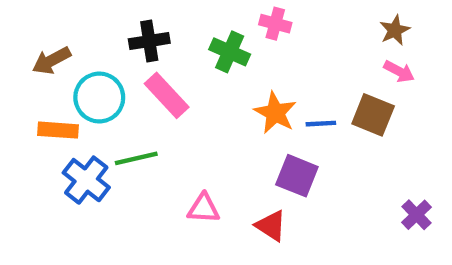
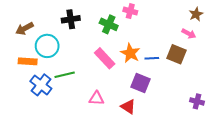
brown star: (395, 30) -> (196, 14), moved
pink rectangle: (167, 95) -> (105, 58), moved
purple cross: (416, 215) -> (197, 101), turned -32

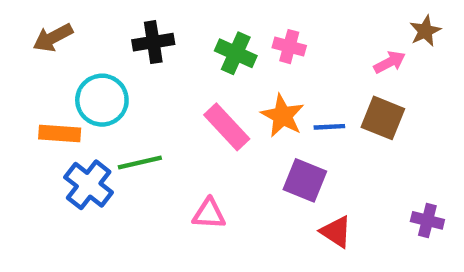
pink cross: (130, 11) -> (289, 47), moved
brown arrow: (25, 29) -> (53, 38), moved
pink arrow: (189, 34) -> (390, 62), moved, turned -56
red triangle: (128, 107) -> (336, 232), moved

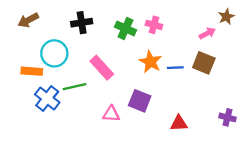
pink rectangle: (227, 127) -> (102, 68), moved
purple square: (305, 180) -> (140, 101), moved
red triangle: (336, 232) -> (179, 123), turned -36

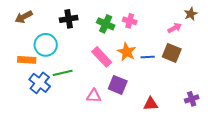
pink rectangle: (102, 68) -> (102, 57), moved
purple cross: (228, 117) -> (192, 99), turned -32

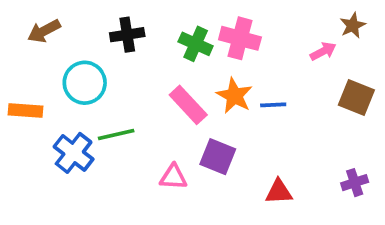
pink cross: (130, 21) -> (240, 38), size x1.5
brown square: (172, 53) -> (356, 98), moved
orange rectangle: (27, 60) -> (26, 110), moved

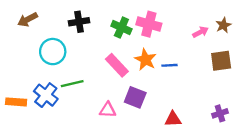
brown star: (353, 25) -> (223, 25), moved
brown square: (356, 98) -> (221, 61), turned -30
orange rectangle: (26, 110) -> (16, 102), moved

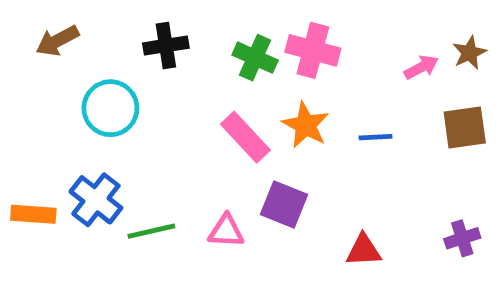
blue line: (170, 65) -> (376, 137), moved
green line: (72, 84) -> (151, 231), moved

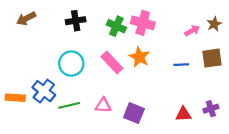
cyan circle: (110, 108) -> (71, 64), moved
blue line: (376, 137) -> (181, 65), moved
purple square: (284, 205) -> (134, 113), moved
red triangle: (363, 250) -> (183, 114), moved

